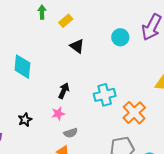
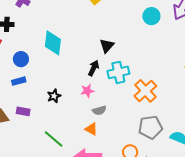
black triangle: (77, 46) -> (107, 46), moved, turned 35
cyan cross: (105, 95) -> (118, 72), moved
orange cross: (134, 113) -> (145, 91), moved

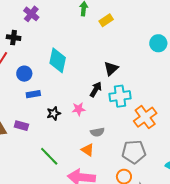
blue rectangle: (19, 81) -> (33, 94), moved
pink star: (87, 91) -> (79, 109), moved
gray pentagon: (150, 127) -> (134, 152), moved

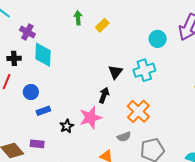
cyan diamond: (58, 60) -> (43, 55), moved
cyan cross: (120, 96) -> (144, 70), moved
pink star: (79, 109) -> (90, 118), size x1.6
orange cross: (145, 117) -> (138, 111), moved
gray semicircle: (97, 132) -> (124, 137), moved

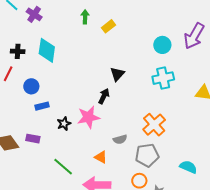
purple cross: (27, 32) -> (34, 14), moved
cyan cross: (144, 70) -> (163, 78), moved
orange cross: (138, 111) -> (154, 125), moved

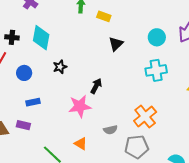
yellow rectangle: (108, 26) -> (104, 16), turned 56
black triangle: (117, 74) -> (116, 44), moved
blue rectangle: (42, 106) -> (33, 102), moved
black star: (64, 124) -> (60, 67), moved
orange triangle: (101, 157) -> (81, 144), moved

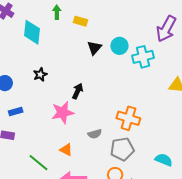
cyan circle: (157, 37) -> (119, 46), moved
cyan diamond: (41, 38) -> (32, 32), moved
cyan cross: (156, 70) -> (143, 57), moved
orange cross: (145, 116) -> (128, 118), turned -30

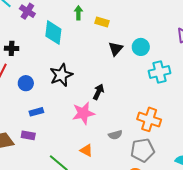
cyan cross: (143, 57) -> (160, 72), moved
black star: (40, 75) -> (61, 75), size x1.6

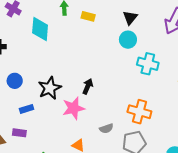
black triangle: (116, 49) -> (130, 18), moved
cyan cross: (160, 72) -> (148, 64), turned 30
black star: (61, 75) -> (50, 88), moved

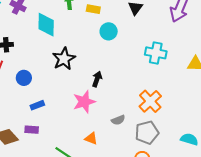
cyan circle: (128, 40) -> (109, 31), moved
black star: (50, 88) -> (64, 59), moved
orange cross: (139, 112) -> (150, 101), turned 35

